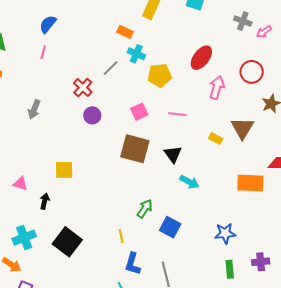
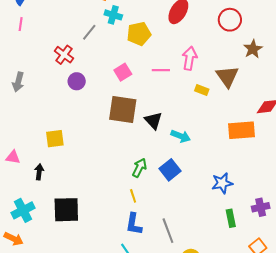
pink arrow: (217, 87) -> (190, 58), moved
black triangle: (173, 154) -> (153, 121), moved
blue square: (170, 227) -> (170, 170), moved, turned 30
yellow line: (121, 236) -> (133, 196), moved
black square: (67, 242) -> (66, 210), turned -32

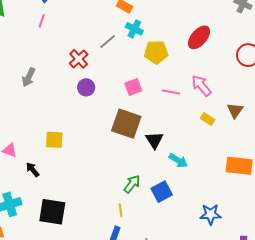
pink arrow: (190, 58) -> (201, 86), turned -60
brown triangle: (227, 77) -> (235, 110), size x0.7
black arrow: (39, 172) -> (33, 170), turned -56

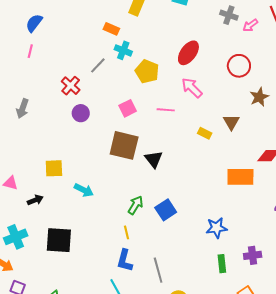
yellow pentagon: (156, 52) -> (147, 71), turned 30
pink arrow: (201, 86) -> (192, 88), moved
cyan arrow: (178, 160) -> (84, 190), moved
black arrow: (33, 170) -> (35, 200), turned 112

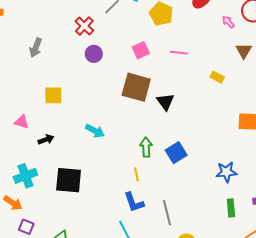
pink arrow: (192, 88) -> (228, 22), moved, size x0.6
brown triangle: (231, 122) -> (244, 51), moved
yellow square: (54, 168) -> (53, 95), moved
green arrow: (135, 205) -> (146, 147), turned -36
blue L-shape: (125, 261) -> (134, 202), turned -35

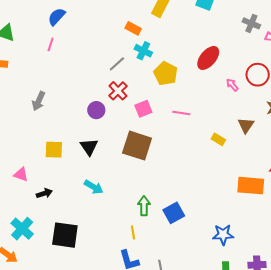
red cross: (84, 26) -> (118, 91), moved
brown triangle: (244, 51) -> (246, 125), moved
black triangle: (165, 102) -> (89, 147), moved
cyan cross: (25, 176) -> (22, 229), turned -30

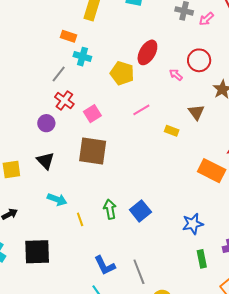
yellow pentagon: (166, 73) -> (122, 73), moved
pink line: (181, 113) -> (141, 110), moved, turned -30
orange rectangle: (251, 186) -> (212, 171), turned 32
yellow line: (133, 232) -> (80, 219), moved

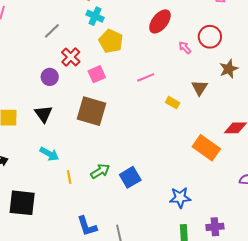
yellow pentagon: (122, 73) -> (111, 41), moved
gray line: (59, 74) -> (52, 31), moved
green arrow: (110, 209) -> (100, 171), turned 60

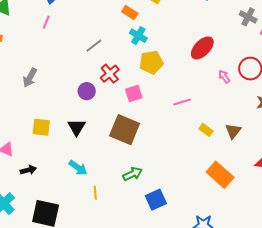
yellow pentagon: (111, 41) -> (151, 62), turned 30
brown triangle: (200, 88) -> (233, 131), moved
orange rectangle: (206, 148) -> (220, 175), moved
green arrow: (100, 171) -> (133, 174), moved

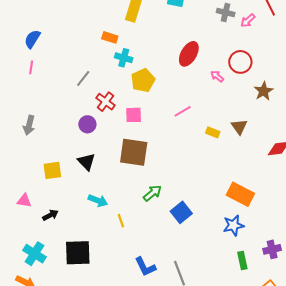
pink square: (134, 93) -> (134, 115), turned 30
orange rectangle: (220, 175) -> (240, 194), moved

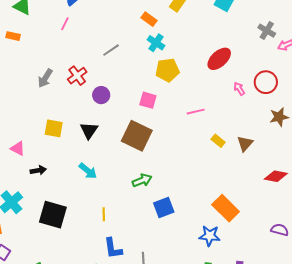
red cross: (106, 102) -> (77, 76), moved
yellow line: (121, 221) -> (104, 214), moved

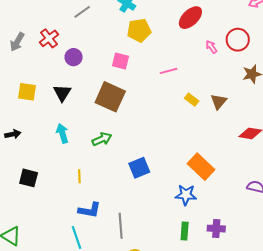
cyan arrow: (88, 171) -> (62, 133), turned -144
green arrow: (142, 180) -> (102, 139), moved
black square: (53, 215) -> (29, 178), size x0.7
blue L-shape: (113, 248) -> (90, 210), turned -70

